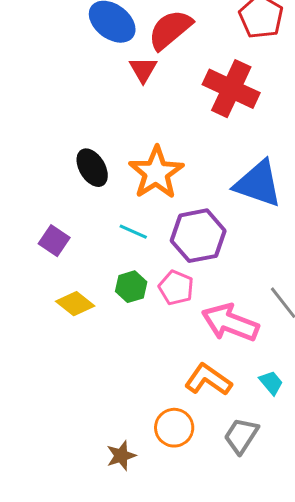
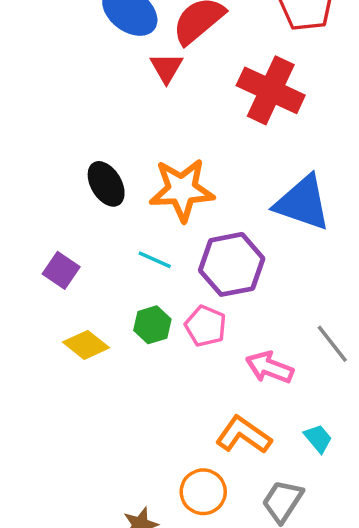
orange star: (156, 173) -> (182, 190), turned 30
pink arrow: (230, 323) -> (270, 367), size x0.7

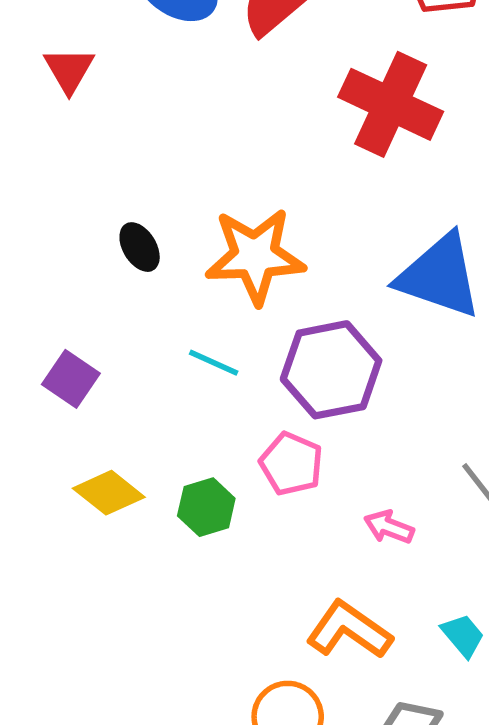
red triangle: (166, 68) -> (69, 70), moved
black ellipse: (106, 184) -> (140, 247), size x0.7
green hexagon: (152, 325) -> (206, 507), moved
pink arrow: (270, 367) -> (389, 527), size x0.7

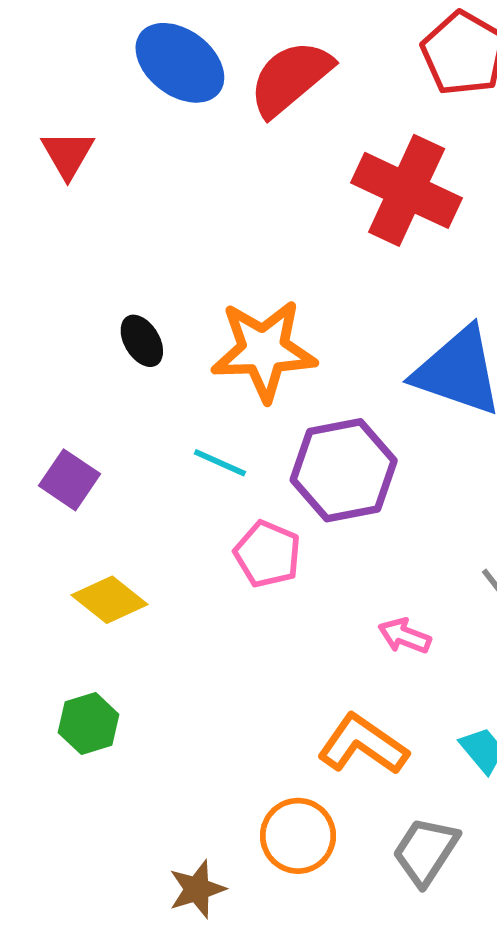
pink pentagon: (291, 464) -> (268, 554), moved
green hexagon: (206, 507) -> (89, 724), moved

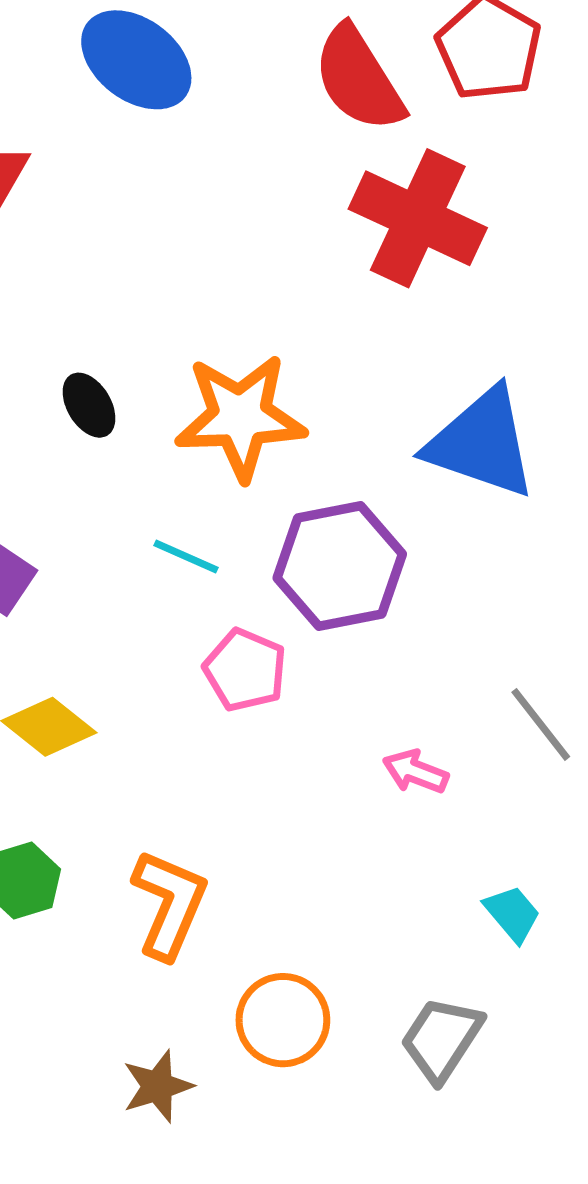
red semicircle: (290, 78) -> (359, 79), moved, turned -82
orange L-shape: (363, 744) -> (169, 904), moved, turned 78

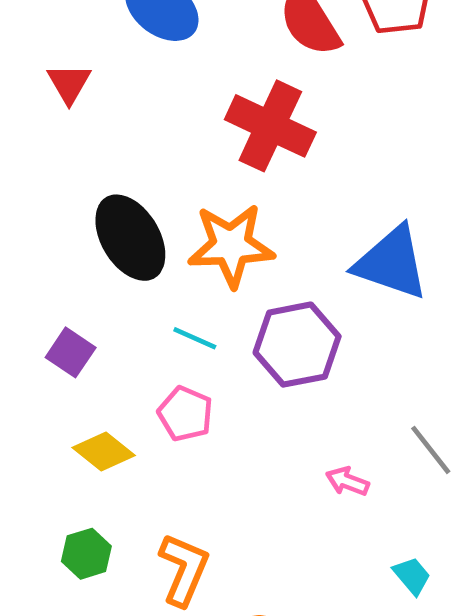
red cross: (418, 218) -> (270, 126), moved
black ellipse: (89, 405) -> (130, 238), size x2.0
pink pentagon: (245, 670) -> (185, 414), moved

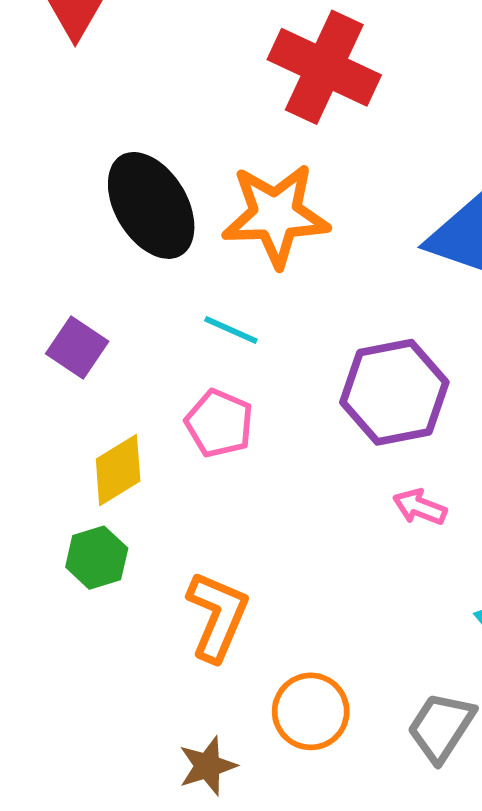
purple hexagon: (297, 345) -> (394, 392), moved
yellow diamond: (104, 451) -> (118, 470), turned -70
green hexagon: (86, 554) -> (97, 558), moved

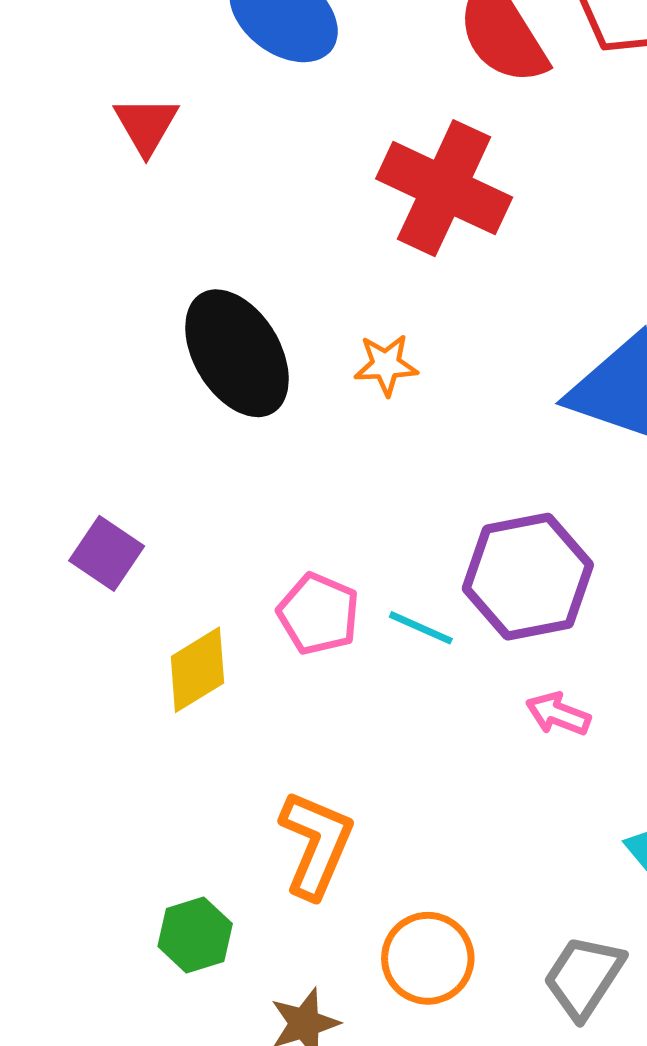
orange star: (276, 215) -> (386, 365), size x0.5
cyan line: (231, 330) -> (421, 628), moved
purple square: (77, 347) -> (107, 553), moved
green hexagon: (97, 558) -> (195, 935), moved

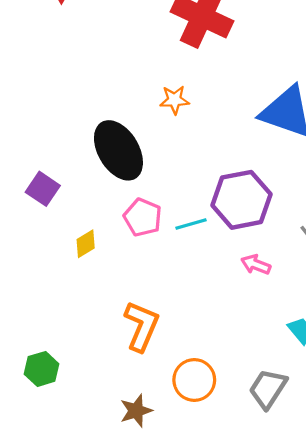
black ellipse: (237, 353) -> (118, 150), moved
cyan line: (421, 628) -> (191, 224), turned -40
yellow diamond: (197, 670) -> (86, 244), size x0.7
green hexagon: (195, 935) -> (42, 369), moved

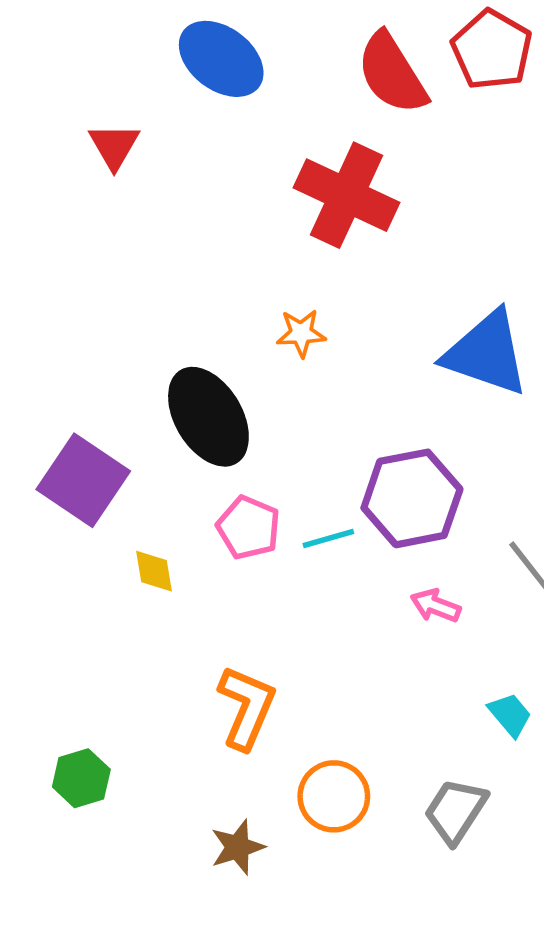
purple square: (43, 189) -> (83, 480), size x1.6
yellow diamond: (86, 244) -> (154, 571), turned -68

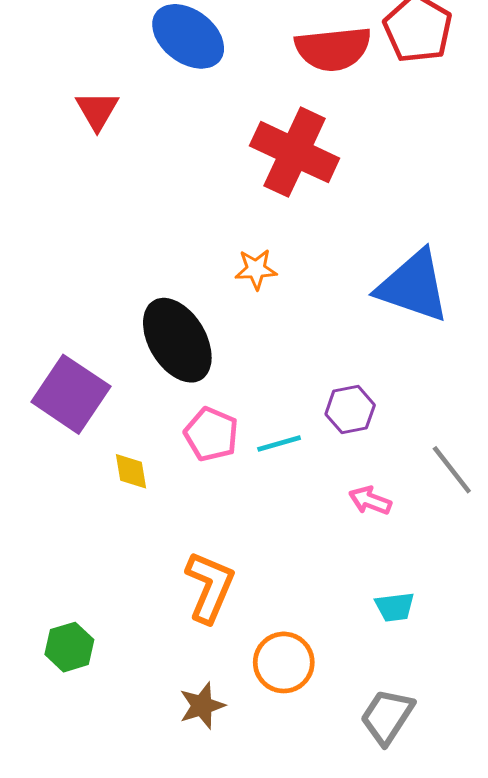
red semicircle: (392, 73) -> (333, 49), turned -64
purple hexagon: (412, 498) -> (350, 410), size x0.6
cyan trapezoid: (510, 715) -> (395, 607), moved, turned 123
gray trapezoid: (456, 811) -> (387, 716), moved

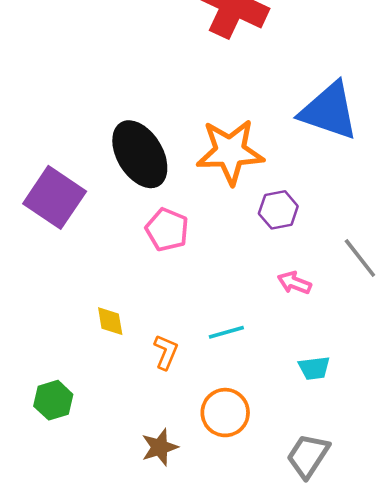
orange star: (256, 269) -> (230, 152), moved, size x2.0
cyan line: (279, 443) -> (226, 332), moved
yellow diamond: (131, 471) -> (110, 321), moved
orange L-shape: (210, 587) -> (166, 352), size x0.6

